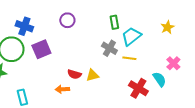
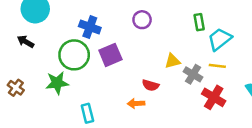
gray cross: (109, 48) -> (193, 74), moved
yellow triangle: (92, 75) -> (172, 61), moved
red cross: (138, 88) -> (214, 97), moved

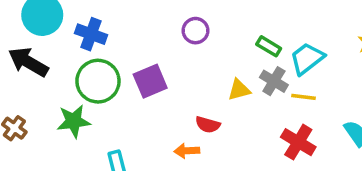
green rectangle: (199, 22) -> (269, 46), moved, turned -49
blue cross: (90, 27) -> (91, 34), moved
black arrow: (26, 42) -> (28, 62), size x1.6
gray cross: (193, 74) -> (274, 81), moved

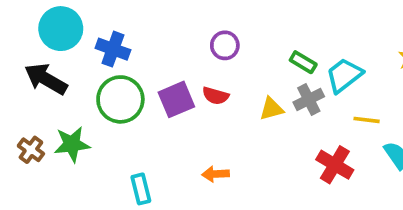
gray cross: (274, 81) -> (309, 99), turned 32
yellow line: (303, 97) -> (367, 120), moved
green star: (74, 121) -> (72, 144), moved
red semicircle: (208, 125) -> (216, 96), moved

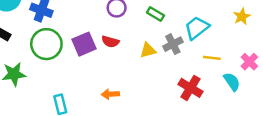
green rectangle: (303, 62) -> (155, 14), moved

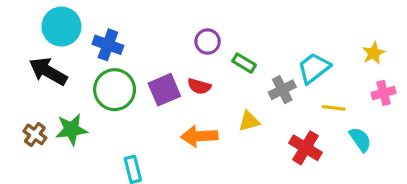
green rectangle: (155, 14) -> (244, 63), moved
yellow triangle: (148, 50) -> (249, 121), moved
pink cross: (249, 62) -> (384, 93), moved, turned 30
orange arrow: (110, 94) -> (199, 136), moved, size x1.5

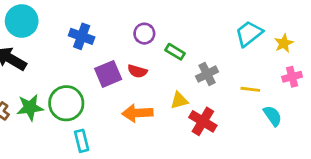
blue cross: (108, 45) -> (82, 36), moved
cyan trapezoid: (314, 68) -> (249, 34), moved
green circle: (115, 90) -> (66, 103), moved
red cross: (305, 148) -> (203, 121), moved

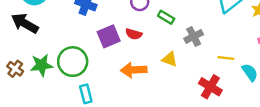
yellow line: (250, 89) -> (226, 58), moved
yellow triangle: (179, 100) -> (170, 59), turned 35
red cross: (203, 121) -> (210, 87), moved

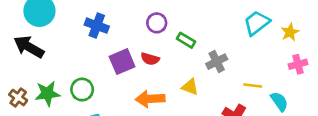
green circle: (73, 62) -> (82, 90), size x0.7

